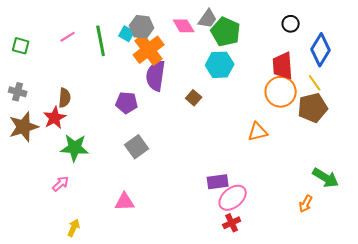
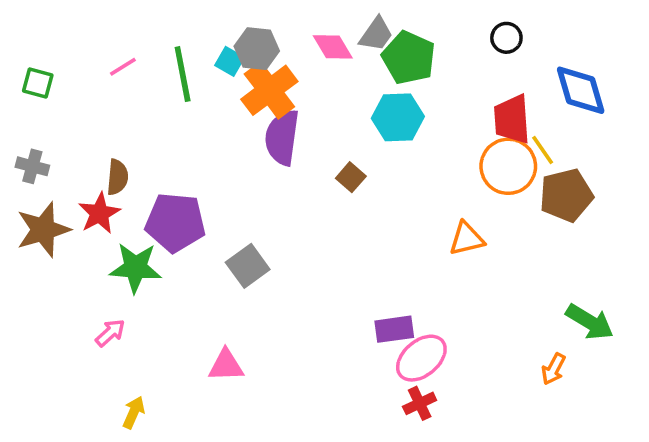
black circle: (291, 24) -> (506, 38), moved
blue diamond: (321, 50) -> (581, 90), turned -48
yellow line: (315, 83) -> (543, 150), moved
purple pentagon: (127, 103) -> (175, 222), moved, size x1.5

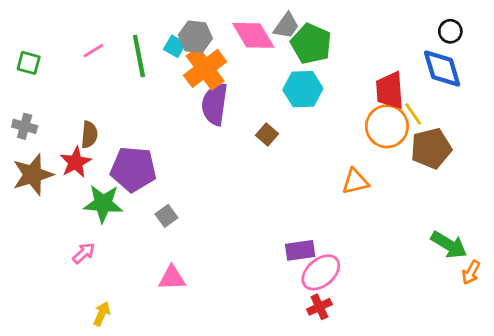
black circle: (506, 38) -> (450, 31), moved
pink diamond: (333, 47) -> (253, 35), size x1.4
gray square: (248, 266) -> (166, 216), moved, size x0.7
orange arrow: (553, 369) -> (471, 272), moved

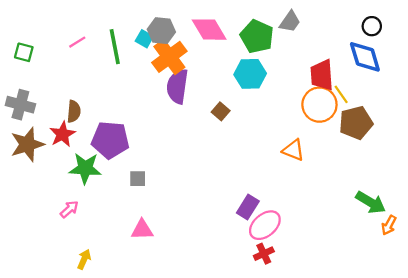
gray trapezoid: (286, 26) -> (290, 22), moved
gray cross: (25, 126) -> (20, 105), size x1.4
orange triangle: (355, 181) -> (293, 150), turned 35
gray square: (166, 216) -> (138, 179), turned 36
purple rectangle: (300, 250) -> (248, 207), turned -50

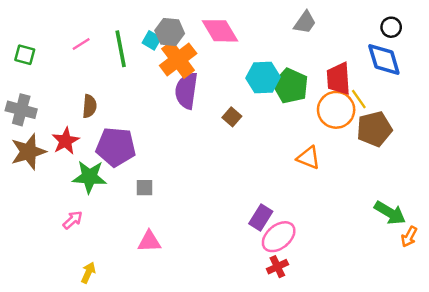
green pentagon: (257, 36) -> (291, 86), moved
brown semicircle: (74, 111) -> (89, 106), moved

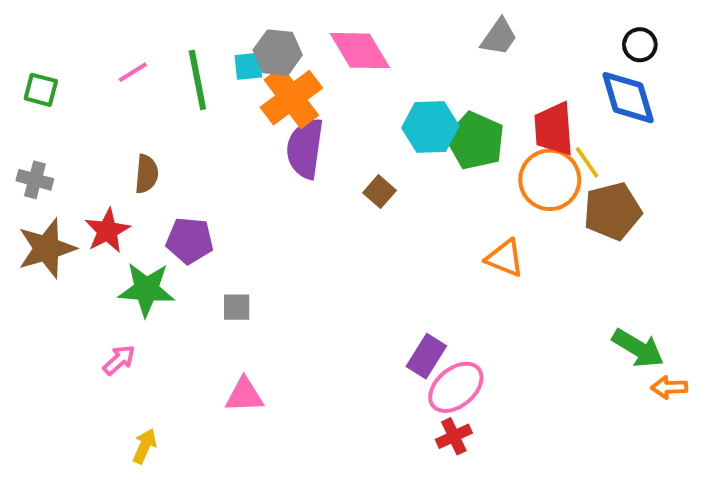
cyan square: (152, 40) -> (248, 66), turned -36
gray cross: (21, 110) -> (35, 180), size x0.7
purple pentagon: (116, 147) -> (190, 241), size x0.7
orange arrow: (409, 237) -> (669, 387), turned 60

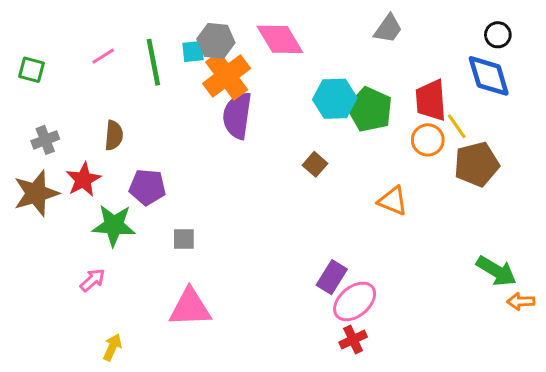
gray cross: (35, 180) -> (45, 140), moved, turned -36
orange circle: (550, 180) -> (428, 140), size x0.7
brown square: (379, 192) -> (315, 164), moved
pink triangle: (244, 395) -> (190, 308), size x1.4

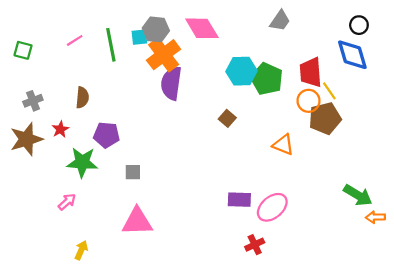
brown pentagon: (477, 164) -> (325, 118), moved
red star: (83, 180) -> (60, 129), size x0.7
purple rectangle: (332, 277) -> (239, 200), turned 60
pink ellipse: (355, 301) -> (272, 207), moved

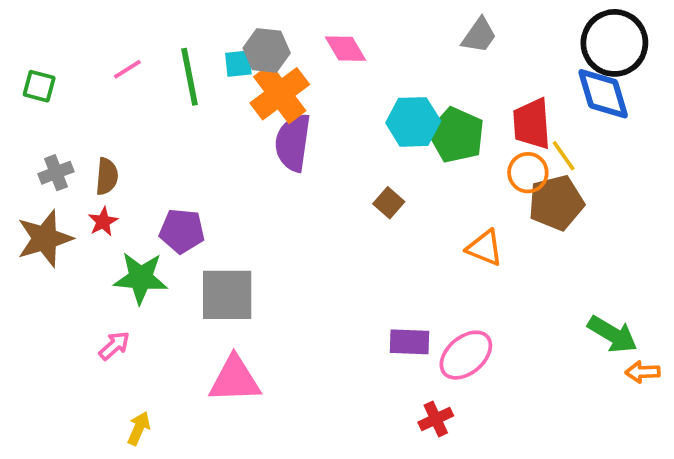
black circle: (359, 25) -> (614, 43), size x2.0
pink diamond: (202, 28) -> (346, 49), size x0.7
brown semicircle: (82, 98) -> (107, 176), moved
gray square: (133, 172) -> (227, 295), size x2.0

